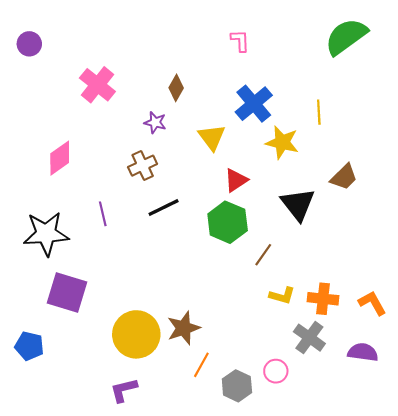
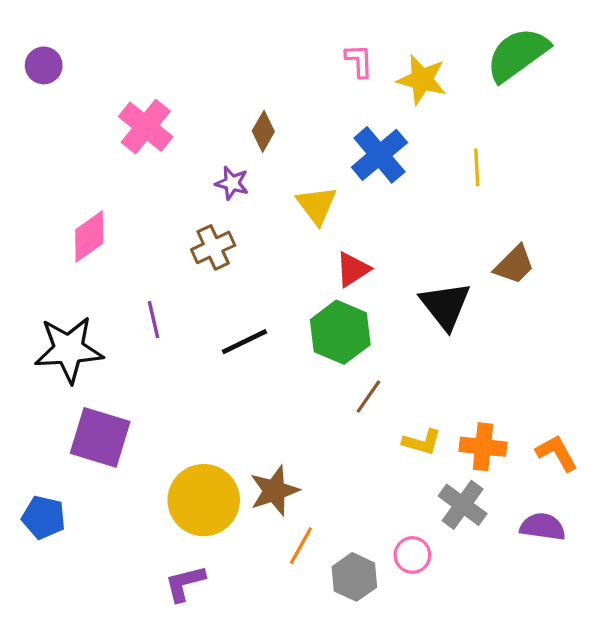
yellow star: (282, 142) -> (422, 80), moved
black line: (164, 207) -> (244, 342), moved
brown line: (263, 255) -> (368, 397), moved

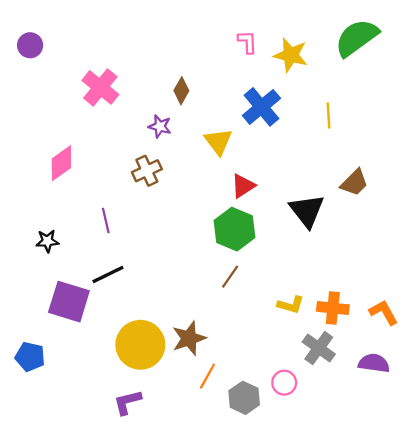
black line: (244, 342) -> (108, 275), moved
black star: (69, 349) -> (47, 241), size x0.5
brown line: (368, 397) -> (230, 277), moved

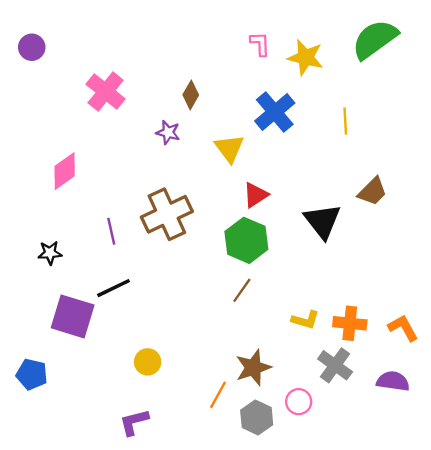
brown cross: (147, 171) -> (167, 214), moved, size x1.6
brown star: (189, 338) -> (253, 368), moved
yellow circle: (140, 345) -> (148, 362), size x0.5

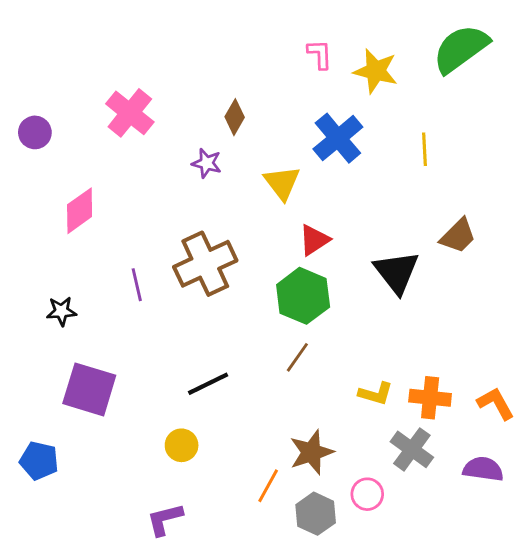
purple circle: (32, 47) -> (35, 132), moved
black line: (114, 288) -> (208, 384), moved

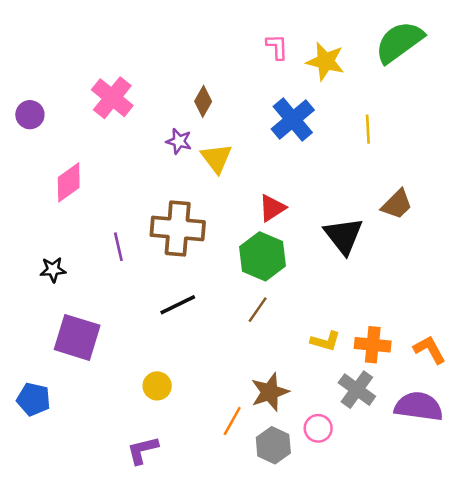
yellow triangle: (282, 183) -> (216, 158), moved
brown cross: (205, 264) -> (178, 228), turned 30
black line: (208, 384) -> (178, 305), moved
purple semicircle: (483, 469) -> (419, 407), size x1.4

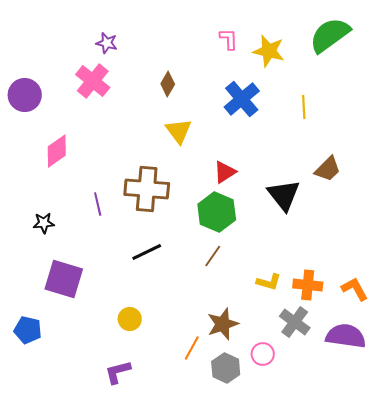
purple circle: (30, 115) -> (25, 95), size x1.4
purple star: (179, 141) -> (107, 43), moved

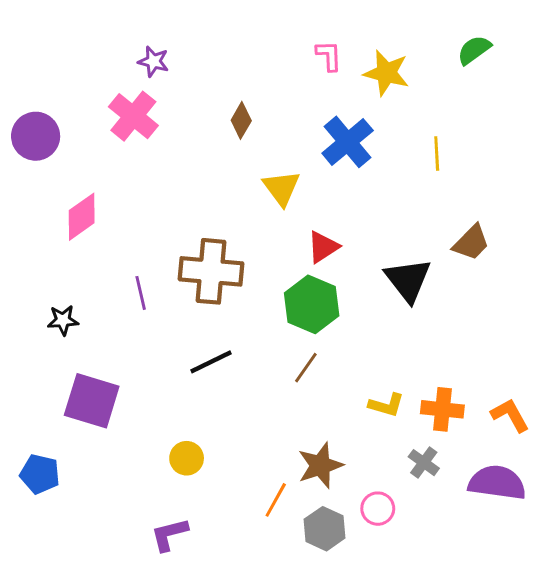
green semicircle: (330, 35) -> (474, 50), size x0.6
yellow triangle: (179, 131) -> (281, 188), moved
gray cross: (295, 322) -> (424, 463), size x0.7

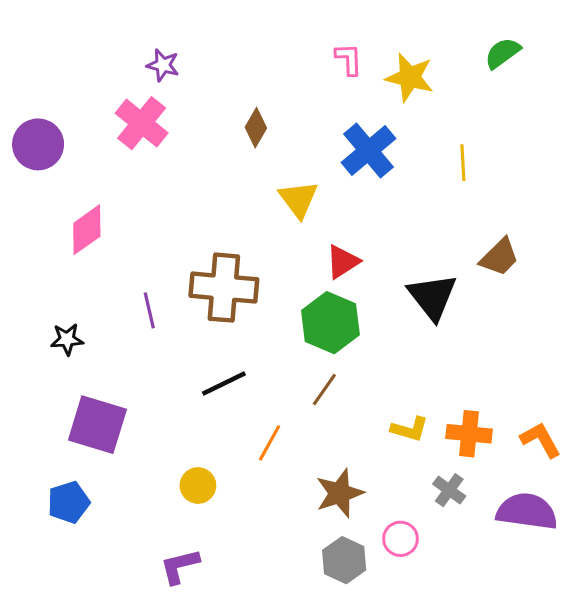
blue pentagon: (40, 474) -> (69, 502), moved, turned -30
orange line: (276, 500) -> (270, 443), moved

